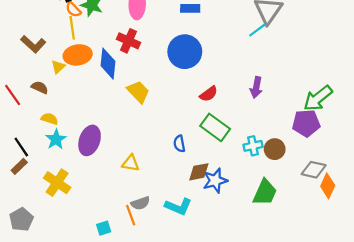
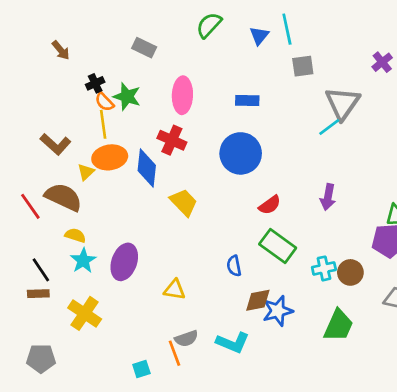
brown semicircle: (40, 87) -> (63, 197), size x1.8
brown rectangle: (19, 166) -> (38, 294), turned 42
gray pentagon: (21, 219) -> (41, 358), turned 30

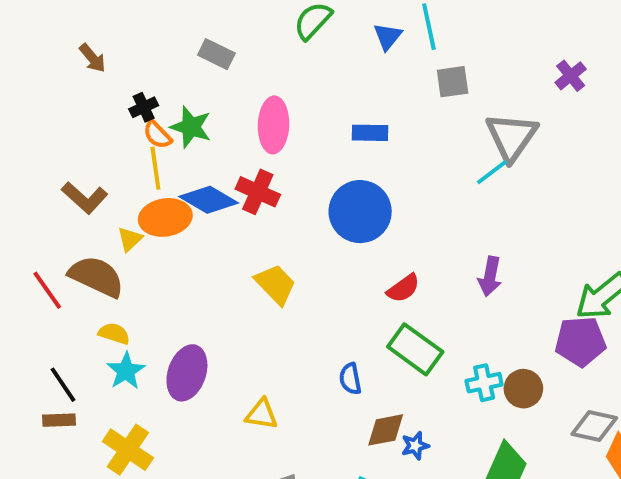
blue diamond: (147, 168) -> (209, 200), moved, turned -66
blue star: (278, 311) -> (415, 446), size x0.6

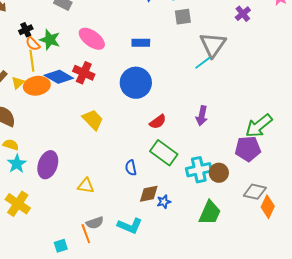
pink ellipse: (274, 125) -> (92, 39), turned -56
yellow triangle: (130, 239) -> (18, 83), moved
cyan cross: (484, 383) -> (199, 170), size x1.4

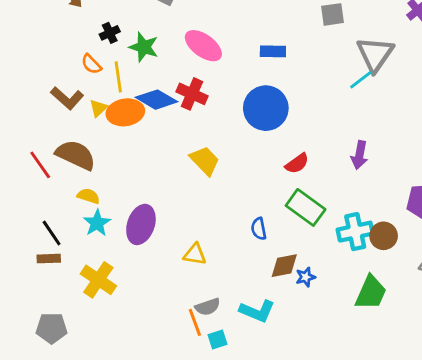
orange semicircle: (33, 44) -> (91, 64), moved
cyan square: (61, 246) -> (218, 339), moved

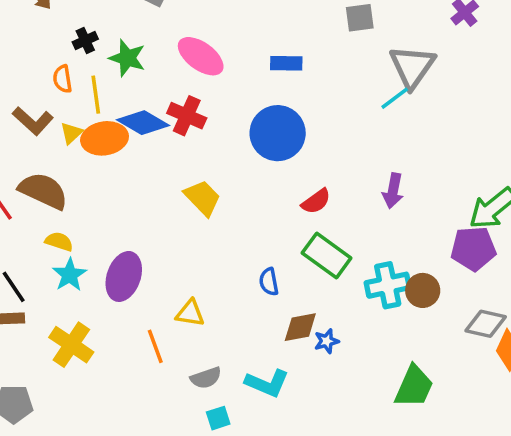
orange semicircle: (91, 64) -> (63, 79), turned 35
green trapezoid: (371, 293) -> (414, 387), moved
orange line: (195, 322) -> (155, 346), moved

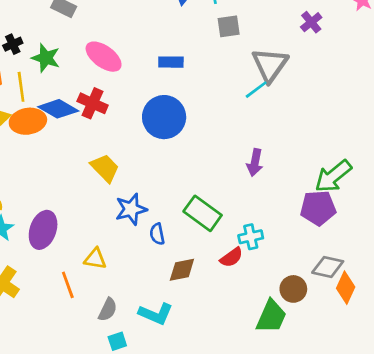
red semicircle: (316, 201) -> (231, 257), moved
cyan cross: (388, 285) -> (251, 237), size x0.7
brown circle: (423, 290) -> (293, 289), moved
blue star: (327, 341) -> (131, 209), moved, size x1.6
gray semicircle: (206, 378) -> (108, 310), turned -45

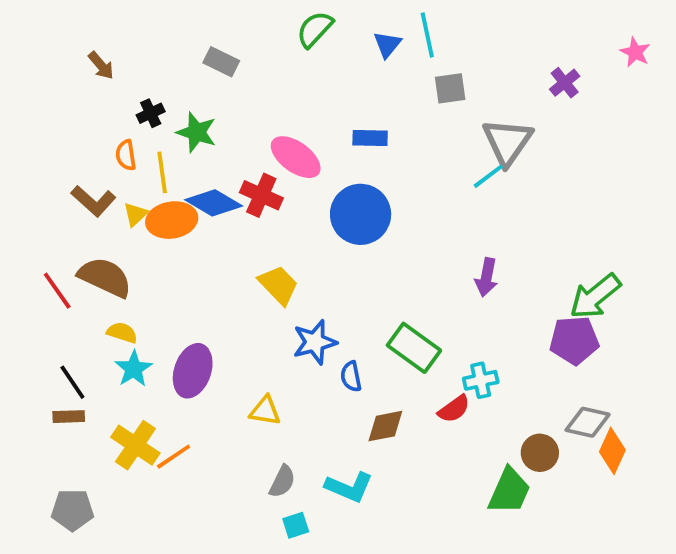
pink ellipse: (104, 57) -> (296, 157), moved
orange line: (68, 285) -> (174, 457), moved, turned 76

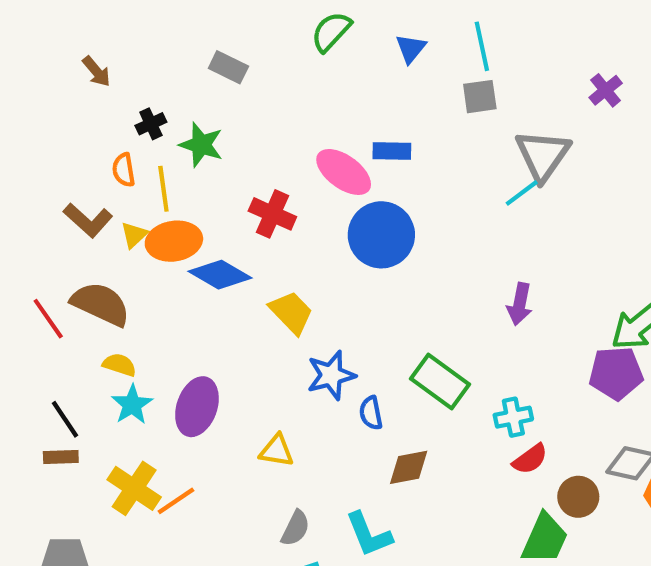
cyan line: (427, 35) -> (482, 46), moved
pink ellipse: (296, 157) -> (344, 172), moved
blue diamond: (214, 203) -> (220, 275), moved
red semicircle: (454, 409) -> (530, 459), moved
cyan L-shape: (349, 487) -> (369, 534), turned 45

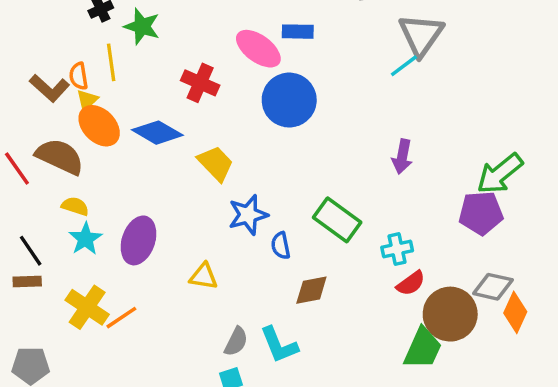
orange semicircle: (124, 170) -> (79, 76), moved
orange ellipse: (174, 241) -> (99, 126), moved, turned 54
brown circle: (578, 497) -> (450, 314), size x1.6
gray semicircle: (295, 528) -> (236, 341), moved

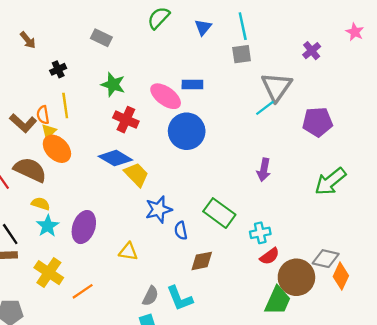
green star: (142, 26) -> (113, 85), moved
blue diamond: (157, 133) -> (115, 158), moved
purple pentagon: (481, 213) -> (317, 122), moved
orange line: (121, 318) -> (83, 291), moved

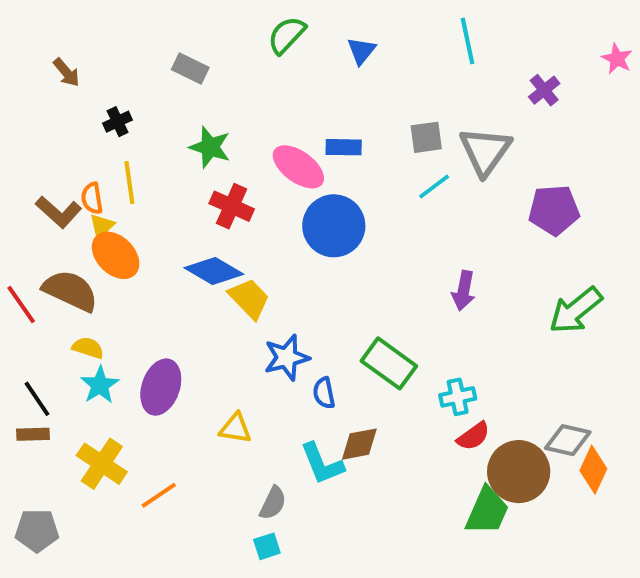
cyan line: (243, 26) -> (468, 41), moved
gray square: (242, 54) -> (426, 137), moved
cyan line: (265, 108) -> (434, 186), moved
cyan L-shape: (180, 298) -> (322, 464), moved

